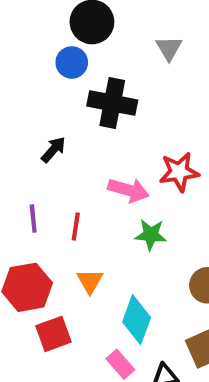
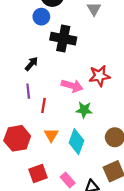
purple line: (33, 218) -> (28, 91), moved
cyan diamond: (137, 320) -> (76, 142), moved
red square: (53, 334) -> (38, 173), moved

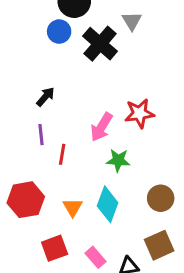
black cross: (63, 39) -> (100, 44), moved, turned 30
pink arrow: (72, 86) -> (102, 127), turned 105
orange triangle: (51, 135) -> (73, 207), moved

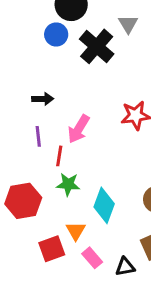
black arrow: (45, 97) -> (43, 99), turned 48
pink arrow: (102, 127) -> (79, 129), moved
green star: (118, 160) -> (68, 184), moved
orange triangle: (73, 207) -> (76, 231), moved

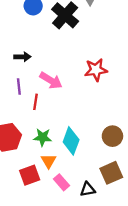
pink arrow: (79, 129) -> (51, 80), turned -90
green star: (68, 184) -> (43, 137), moved

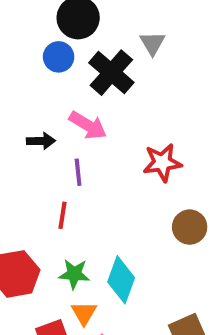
pink arrow: (51, 80) -> (88, 125), moved
purple line: (19, 86) -> (78, 172), moved
brown circle: (112, 136) -> (190, 227), moved

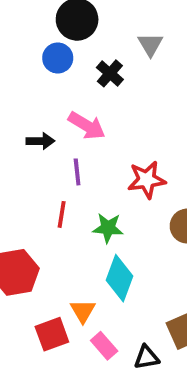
black cross: (111, 73) -> (110, 73), size x0.6
red star: (162, 162) -> (147, 180), moved
green star: (74, 274) -> (108, 228), moved

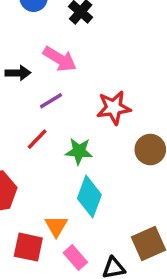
purple line: (77, 172) -> (51, 101), turned 65
red line: (62, 214) -> (37, 139), turned 35
red square: (52, 334) -> (28, 247), turned 32

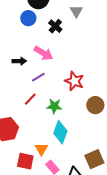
red star: (114, 108) -> (74, 81), turned 30

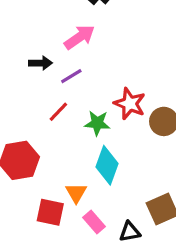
pink arrow: (43, 53) -> (79, 37), turned -66
black arrow: (19, 61) -> (41, 63), moved
red star: (74, 81) -> (130, 104), moved

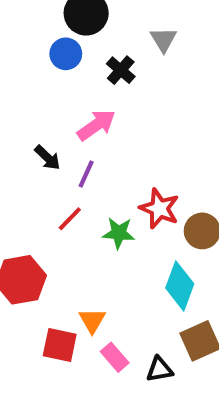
black arrow: (41, 63) -> (47, 158), turned 45
purple line: (71, 76) -> (86, 174), turned -35
cyan diamond: (107, 165) -> (180, 286), moved

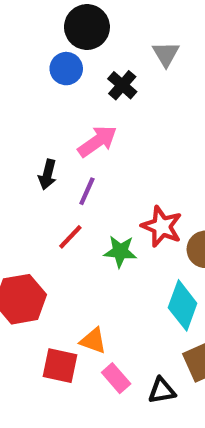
black arrow: (47, 158) -> (48, 175), turned 60
orange triangle: (92, 321) -> (93, 341), turned -40

